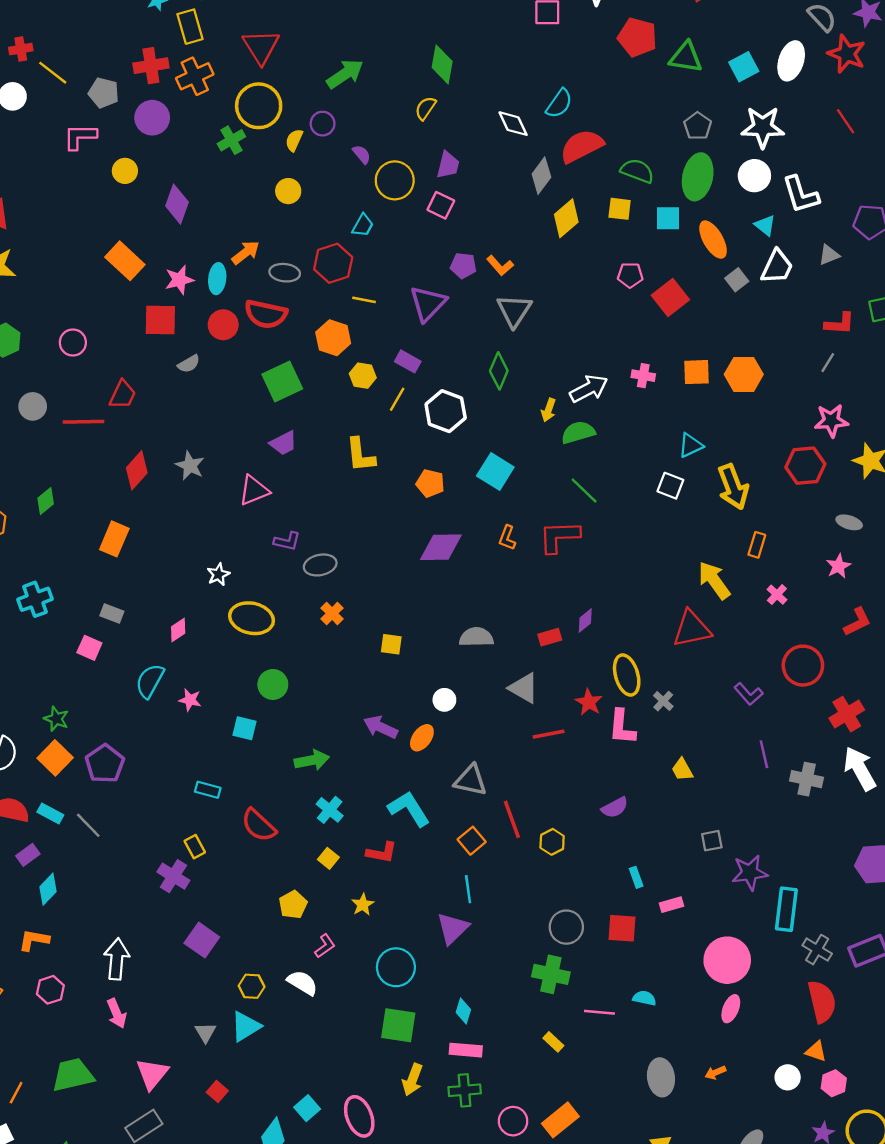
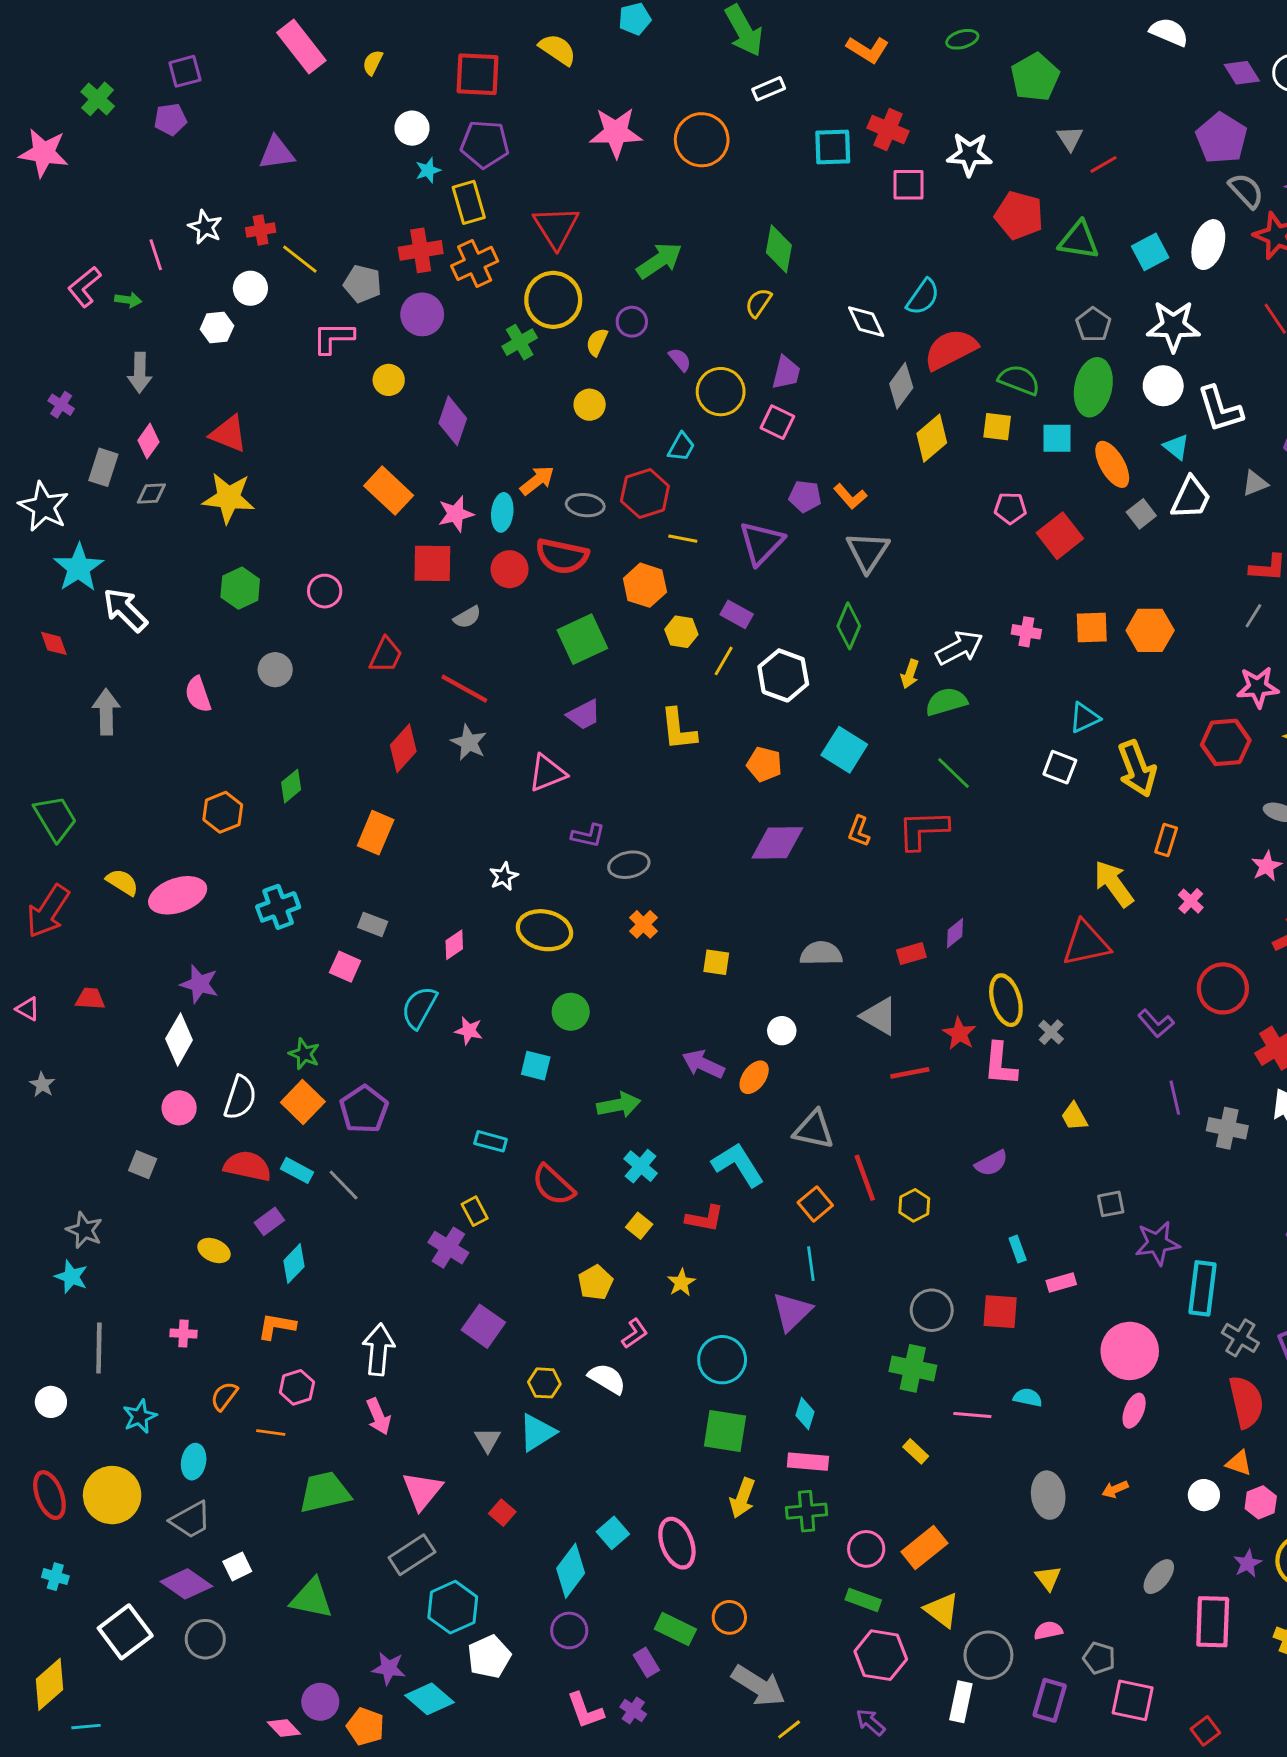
red line: (84, 422) -> (464, 689), moved, turned 30
orange line: (16, 1093) -> (271, 1432), moved, turned 70

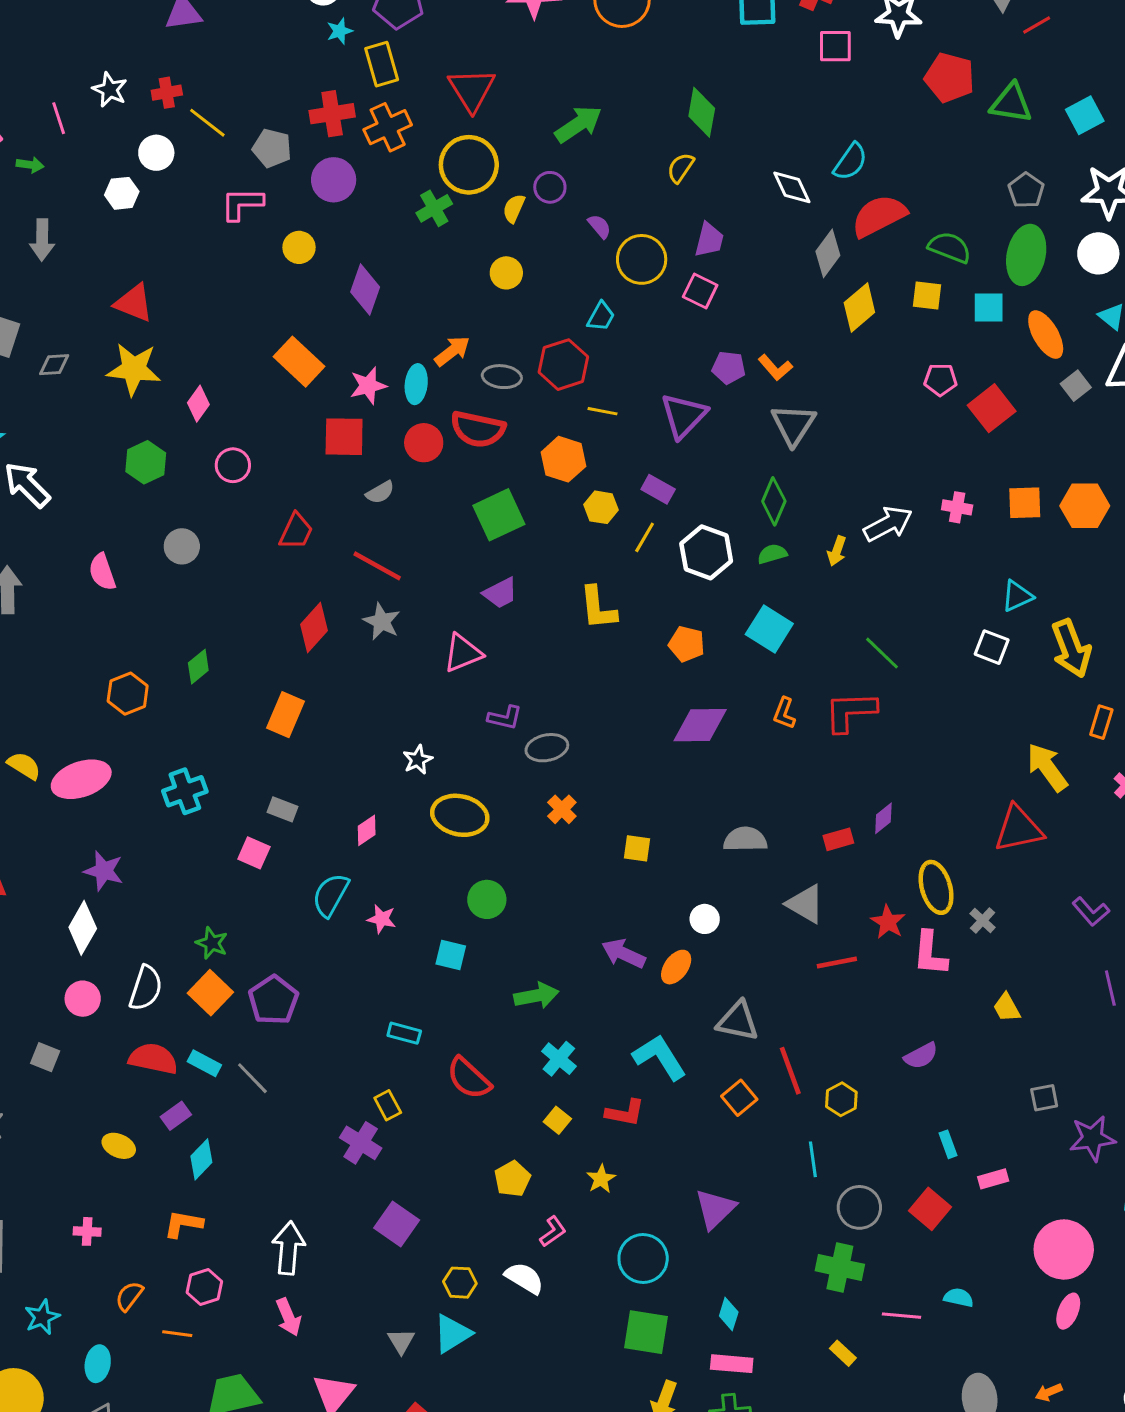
pink diamond: (148, 441) -> (198, 404), moved
green semicircle: (946, 702) -> (772, 554), moved, size x0.7
cyan line: (811, 1264) -> (813, 1159), moved
red square: (1000, 1312) -> (930, 1209), turned 36

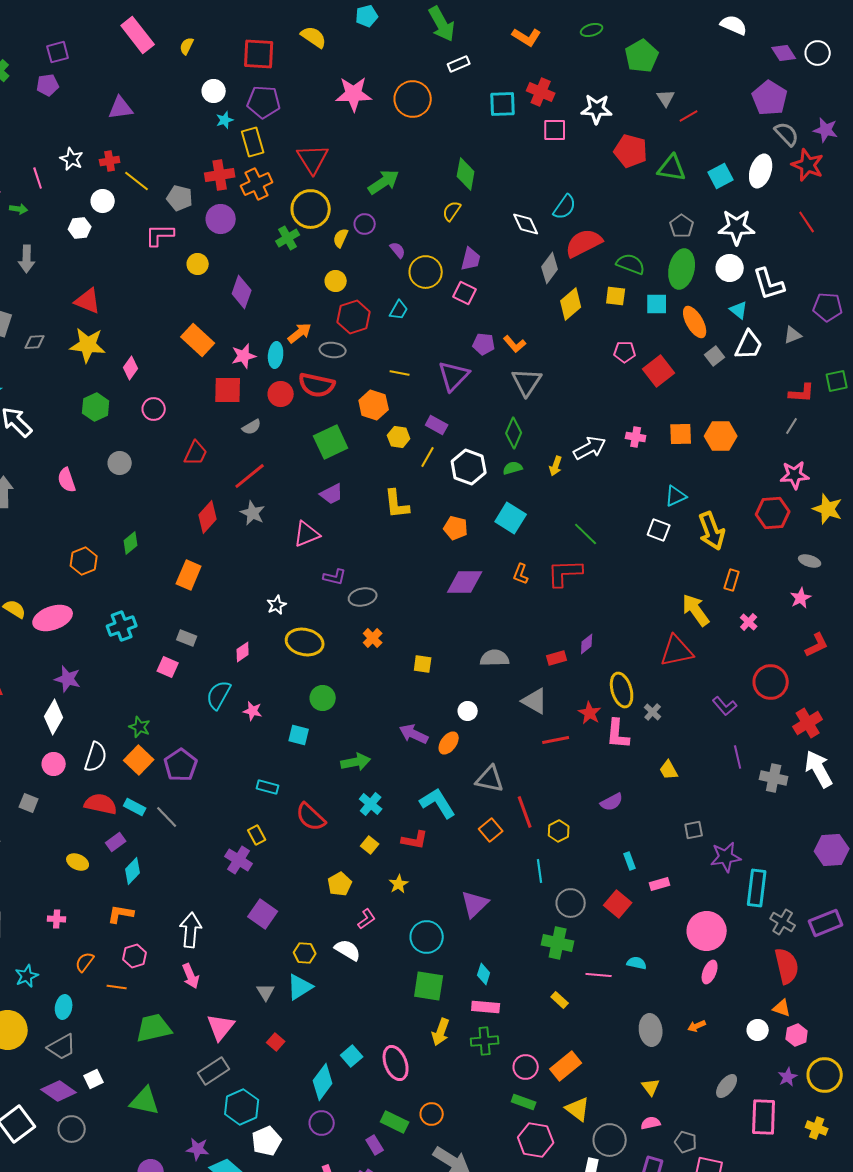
red hexagon: (563, 365) -> (354, 317), moved
red line: (377, 566) -> (250, 476), turned -68

